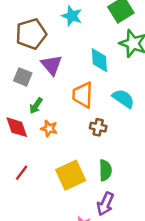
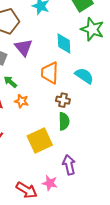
green arrow: (36, 106) -> (10, 82), turned 96
green semicircle: (105, 170) -> (64, 121), moved
purple arrow: (105, 204) -> (69, 165), turned 144

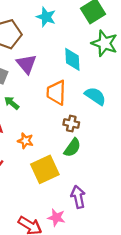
orange star: (22, 101) -> (25, 141), moved
green semicircle: (64, 121) -> (72, 148), turned 36

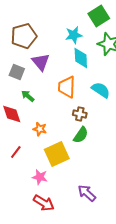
cyan star: (46, 17) -> (74, 35), moved, turned -30
purple arrow: (78, 197) -> (87, 193), moved, turned -36
pink star: (56, 218) -> (40, 177), moved

